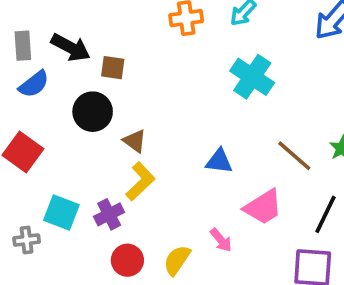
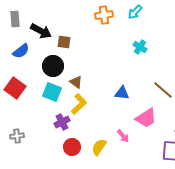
gray rectangle: (23, 46) -> (15, 19), moved
cyan cross: (252, 77) -> (140, 47), size x0.6
cyan square: (61, 213) -> (52, 92), moved

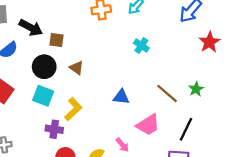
brown triangle: (76, 82) -> (77, 68), moved
purple cross: (62, 122) -> (54, 129), turned 35

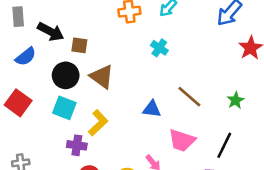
cyan cross: (141, 46) -> (159, 48), moved
brown triangle: (77, 68) -> (102, 77), size x1.5
brown line: (167, 94) -> (189, 97), moved
pink trapezoid: (148, 125) -> (182, 140), turned 50

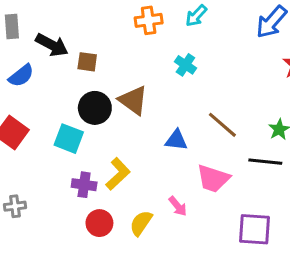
black circle: (66, 75) -> (95, 108), moved
brown triangle: (102, 77) -> (133, 100), moved
yellow L-shape: (98, 123) -> (118, 174), moved
black line: (224, 145) -> (265, 162), moved, turned 70

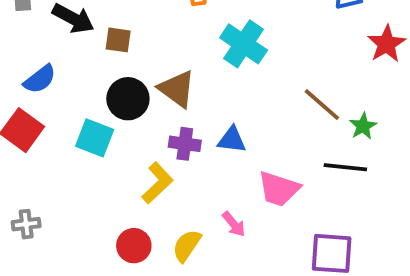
cyan cross: (185, 65) -> (244, 44), size x1.6
blue semicircle: (21, 76) -> (40, 79), moved
brown line: (222, 125) -> (322, 105), moved
purple cross: (84, 185) -> (185, 144), moved

